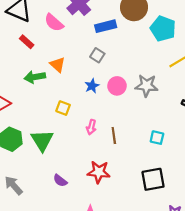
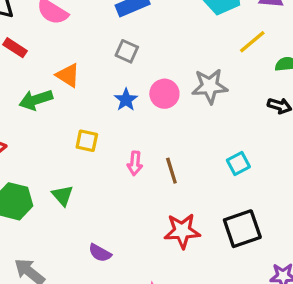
cyan square: (157, 138) -> (238, 163), turned -32
green triangle: (42, 140) -> (63, 195), size x0.6
red star: (99, 172) -> (182, 231), moved

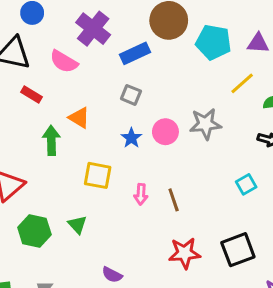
green arrow: (36, 100) -> (51, 140), turned 108
yellow square: (87, 141) -> (98, 175), size x1.4
cyan square: (238, 163) -> (246, 184), moved

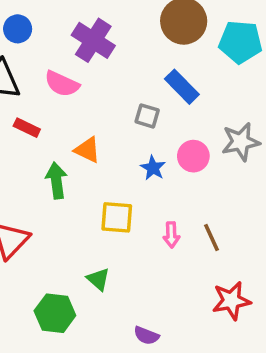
blue rectangle: (135, 53) -> (182, 87), moved, turned 76
green hexagon: (34, 231) -> (55, 313), moved

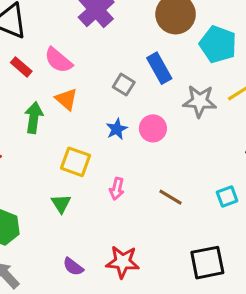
pink semicircle: (62, 84) -> (58, 60), moved
gray star: (241, 142) -> (200, 101), moved
brown line: (212, 238) -> (170, 197), moved, turned -50
green triangle: (98, 279) -> (61, 204), moved
red star: (231, 301) -> (123, 262), moved

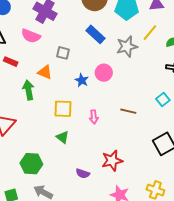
pink semicircle: (58, 60) -> (31, 36), moved
gray square: (124, 85) -> (63, 53), moved

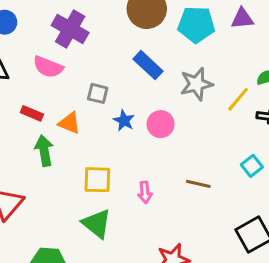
yellow line: (150, 33) -> (238, 99), moved
red rectangle: (11, 62) -> (32, 113), moved
blue star: (82, 80) -> (124, 121), moved
green triangle: (63, 137) -> (97, 224), size x1.5

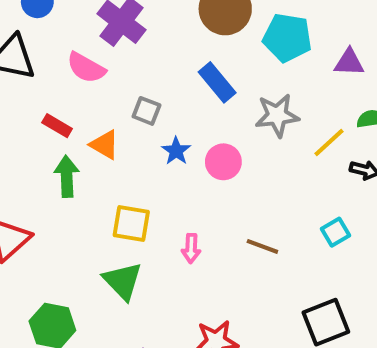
purple triangle: (242, 19) -> (349, 62), moved

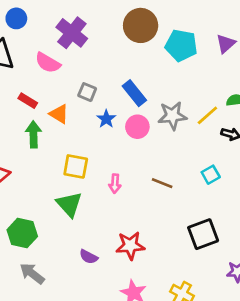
purple triangle: (349, 62) -> (226, 44), moved, turned -45
blue rectangle: (217, 82) -> (134, 93), moved
gray star: (277, 115) -> (172, 116), moved

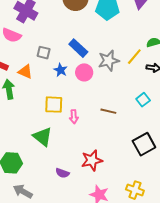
yellow square: (76, 166) -> (54, 105), moved

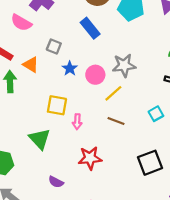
blue rectangle: (78, 48) -> (90, 28), moved
yellow line: (134, 57) -> (113, 93), moved
red star: (92, 160) -> (90, 158), moved

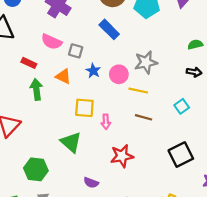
pink semicircle: (21, 23) -> (52, 42), moved
orange triangle: (31, 65) -> (63, 76), moved
yellow line: (113, 93) -> (138, 91), turned 60

